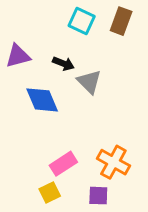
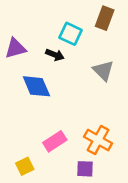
cyan square: (82, 21) -> (71, 34), moved
gray triangle: (89, 82) -> (103, 71), moved
yellow square: (50, 192) -> (25, 166), moved

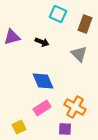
brown rectangle: (105, 18) -> (85, 24), moved
cyan square: (71, 34) -> (58, 14), moved
blue diamond: (36, 86) -> (43, 81), moved

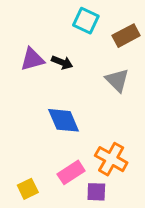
brown rectangle: (85, 24) -> (126, 36), turned 42
purple triangle: (12, 37) -> (32, 59), moved
pink rectangle: (42, 108) -> (71, 172), moved

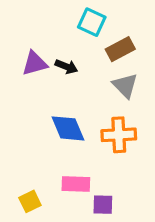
brown rectangle: (126, 36) -> (120, 49), moved
orange cross: (111, 159) -> (119, 135), moved, turned -32
pink rectangle: (71, 172) -> (76, 184), turned 35

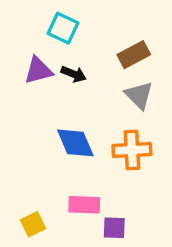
cyan square: (92, 22) -> (63, 28), moved

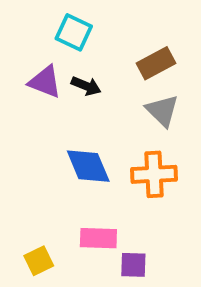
purple triangle: (38, 71) -> (45, 82), turned 36

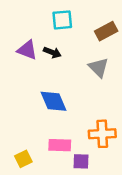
cyan square: (74, 32) -> (62, 20), moved, turned -30
brown rectangle: (156, 63) -> (106, 31), moved
orange cross: (154, 174) -> (102, 134), moved

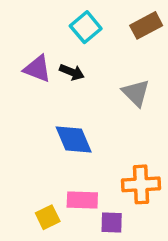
cyan square: (62, 20) -> (86, 27), turned -35
brown rectangle: (106, 31) -> (146, 25), moved
yellow square: (23, 159) -> (48, 217), moved

